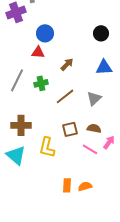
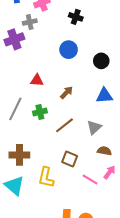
blue circle: (45, 33) -> (69, 50), moved
brown semicircle: (94, 128) -> (104, 151), moved
brown square: (70, 129) -> (70, 159), turned 35

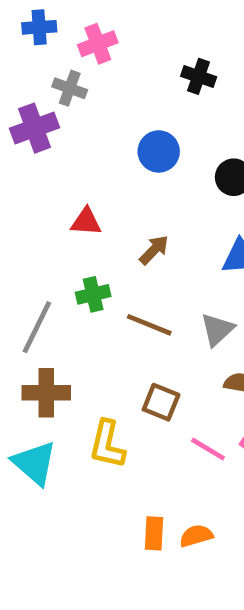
black cross: (76, 17) -> (199, 76), moved
gray cross: (30, 22) -> (70, 88), turned 32
gray line: (15, 109) -> (37, 327), moved
brown line: (64, 125) -> (149, 325), turned 60

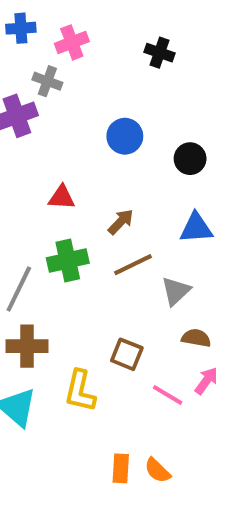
black cross: (199, 76) -> (159, 53), moved
green cross: (93, 294) -> (68, 261), size x1.4
brown line: (149, 325) -> (133, 265), moved, turned -48
orange semicircle: (196, 536) -> (157, 470), turned -120

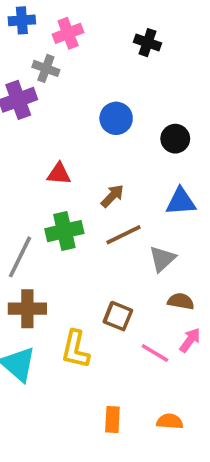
orange semicircle: (157, 470) -> (170, 421), moved, turned 140

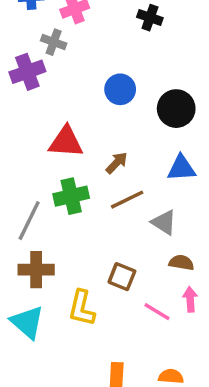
black circle: (175, 139) -> (176, 109), size x1.4
red triangle: (59, 174) -> (66, 142), size x1.5
gray triangle: (162, 259) -> (164, 222), turned -44
pink arrow: (190, 340) -> (190, 299), turned -40

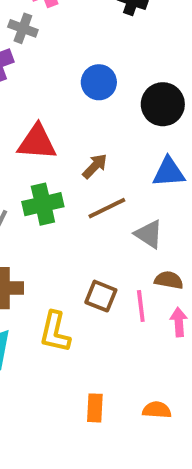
pink line: (157, 312) -> (141, 306), moved, turned 52

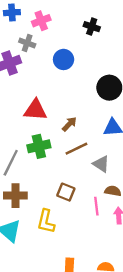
blue circle: (99, 82) -> (64, 59), moved
brown square: (101, 296) -> (66, 192), moved

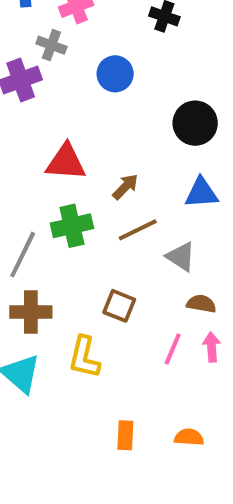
pink line: (96, 206) -> (173, 349), moved, turned 30

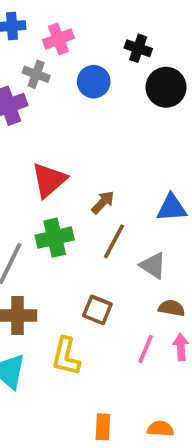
blue circle: (115, 74) -> (94, 82), moved
black circle: (195, 123) -> (166, 87), moved
red triangle: (66, 162) -> (49, 180), turned -45
brown line: (138, 230) -> (114, 241), turned -36

